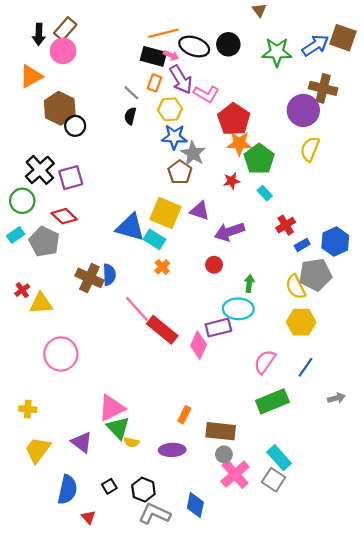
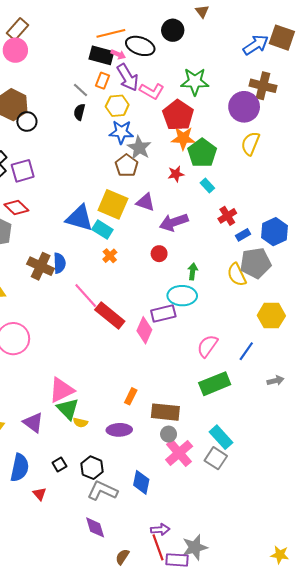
black circle: (228, 44) -> (173, 30), moved
green star: (277, 52) -> (195, 82), moved
yellow hexagon: (301, 322) -> (271, 316), moved

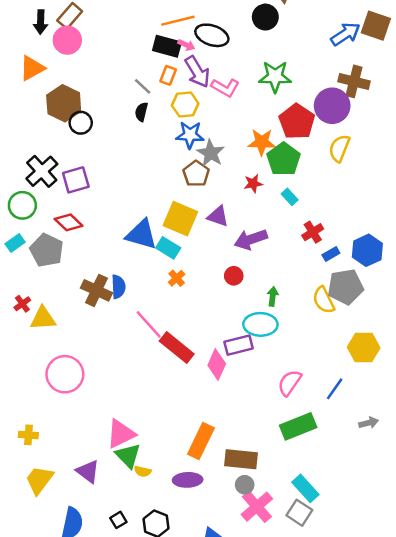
black circle: (173, 30) -> (265, 17), moved
red pentagon: (178, 115) -> (297, 122), moved
orange rectangle: (131, 396) -> (201, 441), size x1.8

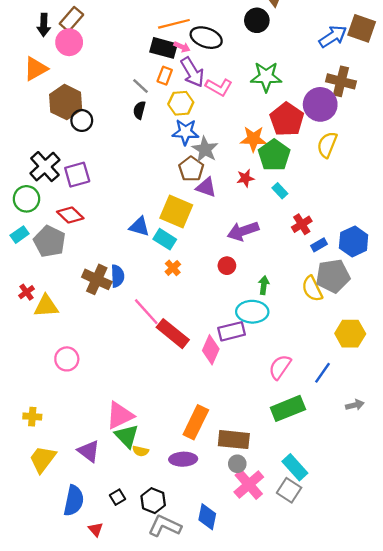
purple triangle: (218, 216) -> (206, 187), moved
blue triangle: (141, 235) -> (139, 226), size x0.7
pink circle: (65, 374) -> (67, 359), size x0.7

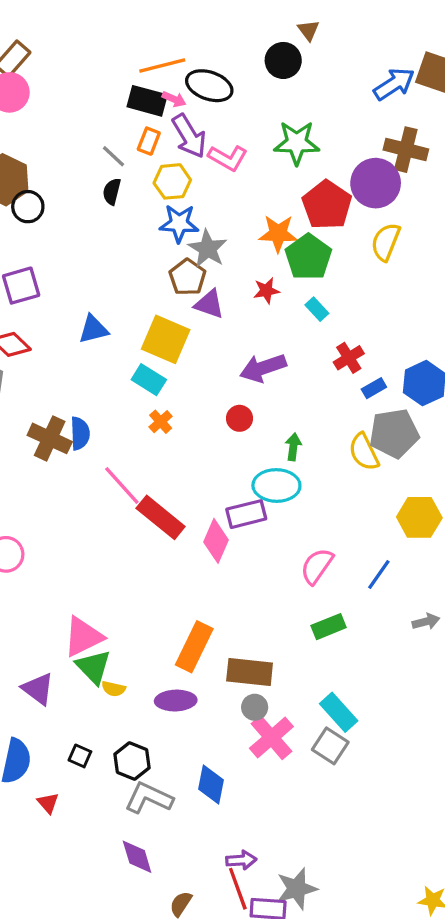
blue triangle: (139, 226) -> (93, 329), moved, turned -30
green rectangle: (288, 408) -> (329, 627), size x0.7
black square: (117, 497) -> (80, 756), turned -35

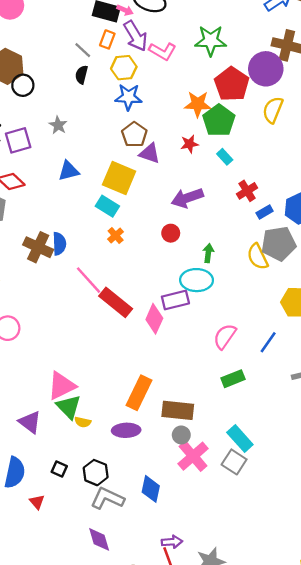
gray star: (208, 249) -> (58, 125), moved, size x0.7

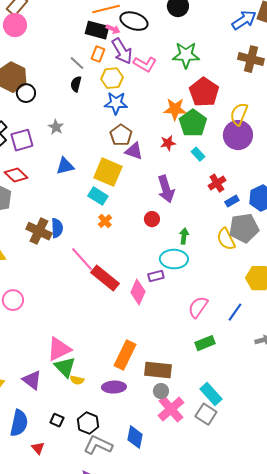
purple circle: (266, 69) -> (238, 135), moved
purple arrow: (187, 198) -> (166, 189), turned -88
purple rectangle: (175, 300) -> (156, 276), size x0.7

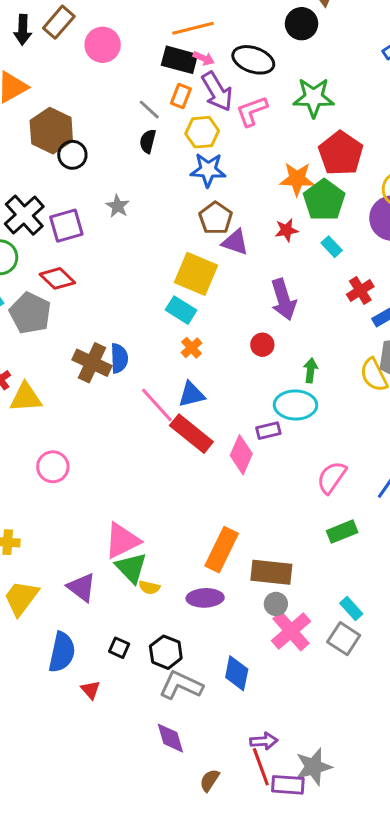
black ellipse: (134, 21) -> (253, 60), moved
pink circle: (15, 25) -> (103, 45), moved
pink L-shape: (145, 64) -> (252, 111), turned 130
blue triangle: (65, 166) -> (191, 394), moved
cyan rectangle: (211, 394) -> (351, 608), size x0.7

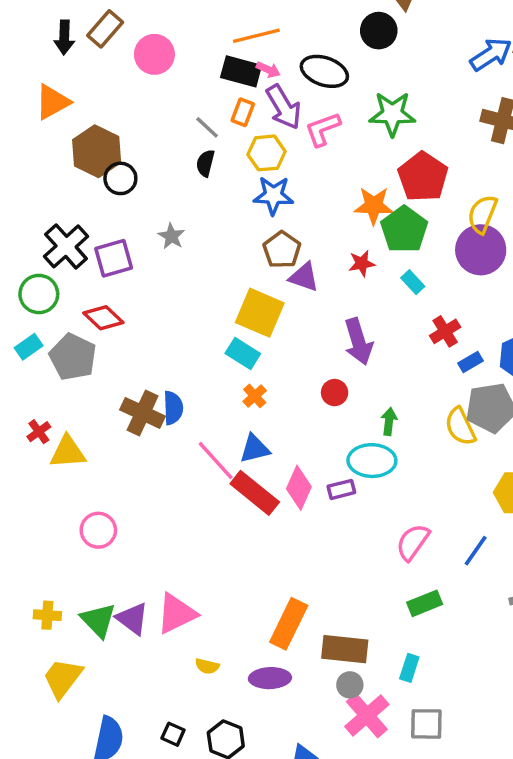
pink diamond: (241, 455) -> (299, 488), moved
green triangle: (131, 568) -> (98, 620), moved
purple triangle: (81, 587) -> (132, 619), moved
cyan rectangle: (351, 608) -> (409, 668), moved, turned 60
gray square: (344, 639) -> (426, 724), turned -32

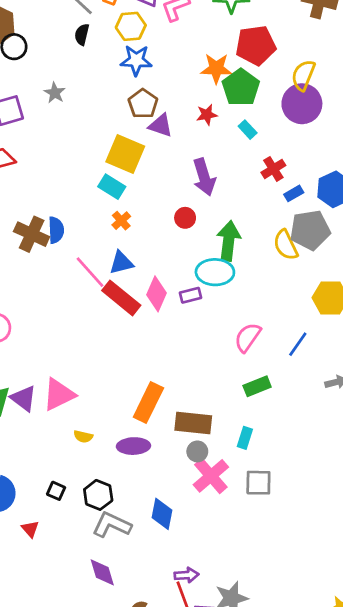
red pentagon: (423, 177) -> (256, 45), turned 30
green arrow: (389, 421) -> (229, 241), size x1.8

